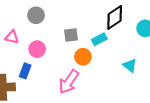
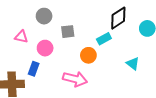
gray square: (71, 35) -> (68, 32), moved
pink arrow: (69, 82) -> (75, 79), turned -110

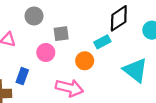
pink circle: (45, 48) -> (46, 53), moved
cyan triangle: (133, 64) -> (135, 70), size x1.6

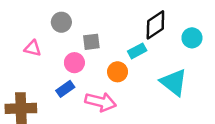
blue rectangle: (22, 76) -> (65, 89), moved, turned 35

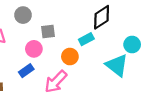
cyan circle: (192, 38) -> (132, 45), moved
pink arrow: (101, 102) -> (56, 82), turned 120

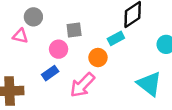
gray circle: (23, 15) -> (33, 17), moved
cyan triangle: (117, 65) -> (149, 84), moved

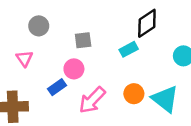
pink triangle: (20, 36) -> (24, 58), moved, turned 42
pink circle: (59, 49) -> (74, 69), moved
orange circle: (98, 58) -> (134, 94), moved

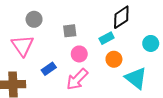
pink triangle: (24, 58) -> (22, 46), size x1.6
pink circle: (74, 69) -> (79, 54), moved
orange circle: (134, 94) -> (114, 59), moved

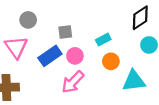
black diamond: (121, 17) -> (140, 18), moved
blue rectangle: (49, 69) -> (50, 56), moved, size x1.5
cyan triangle: (136, 78) -> (134, 81), turned -45

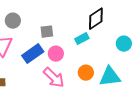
black diamond: (140, 18) -> (96, 19), moved
orange circle: (111, 61) -> (86, 73), moved
pink arrow: (73, 82) -> (54, 78), turned -90

